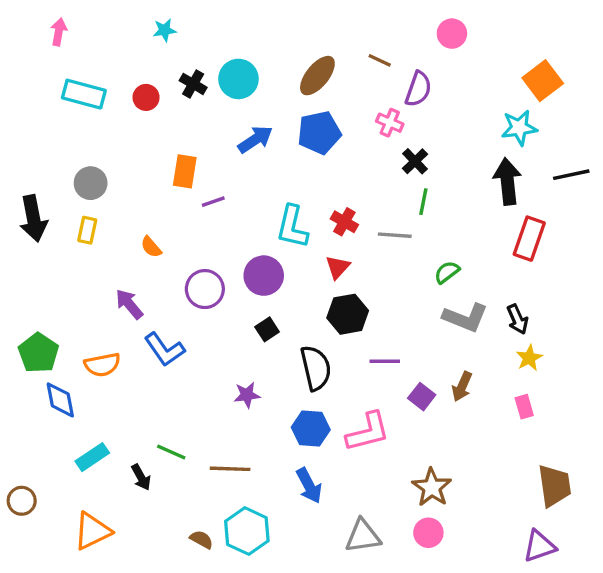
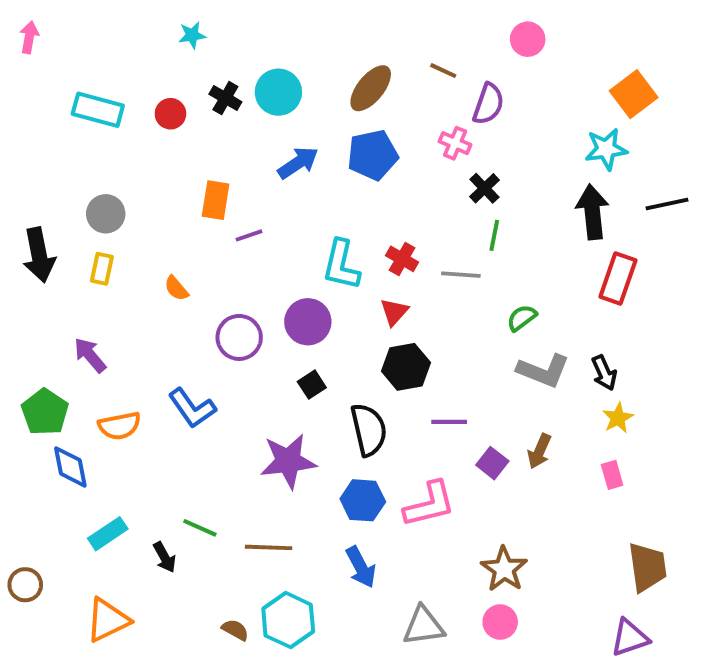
pink arrow: (59, 32) -> (29, 37), moved
purple arrow: (129, 304) -> (90, 355), moved
purple star: (247, 395) -> (288, 461), size x1.8

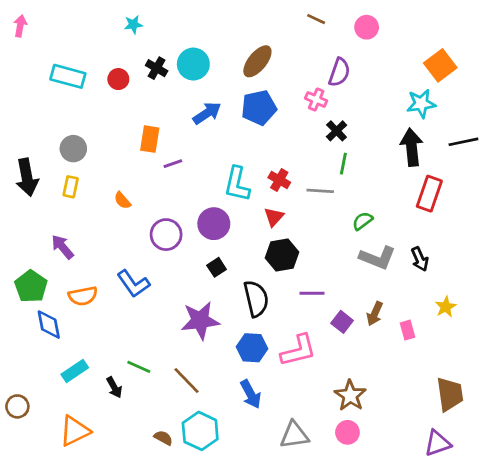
brown line: (443, 71) -> (316, 19), moved
yellow star: (618, 418) -> (446, 307), moved
pink rectangle: (612, 475) -> (407, 330), moved
brown line: (269, 547) -> (187, 380), turned 44

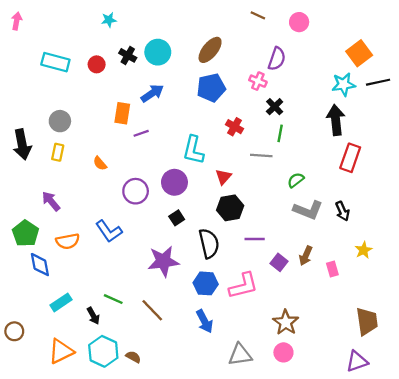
blue arrow: (207, 113) -> (152, 93), moved
black line: (463, 142) -> (378, 82), moved
red cross: (279, 180) -> (235, 127), moved
cyan hexagon: (200, 431) -> (103, 351), moved

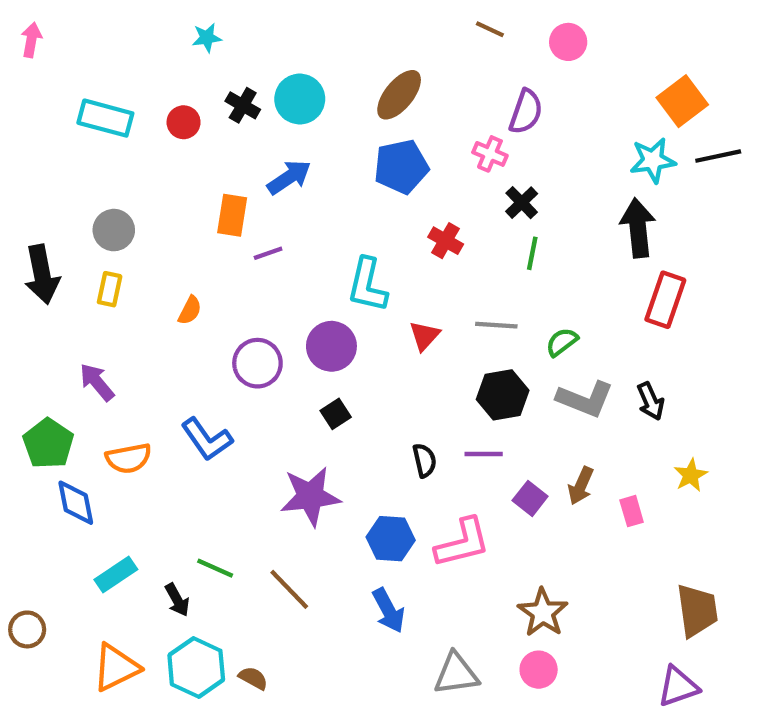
gray line: (261, 156) -> (496, 325), moved
orange semicircle: (100, 163) -> (190, 310), turned -112
black hexagon: (230, 208) -> (503, 395), moved
black semicircle: (209, 243) -> (424, 460), moved, size x0.6

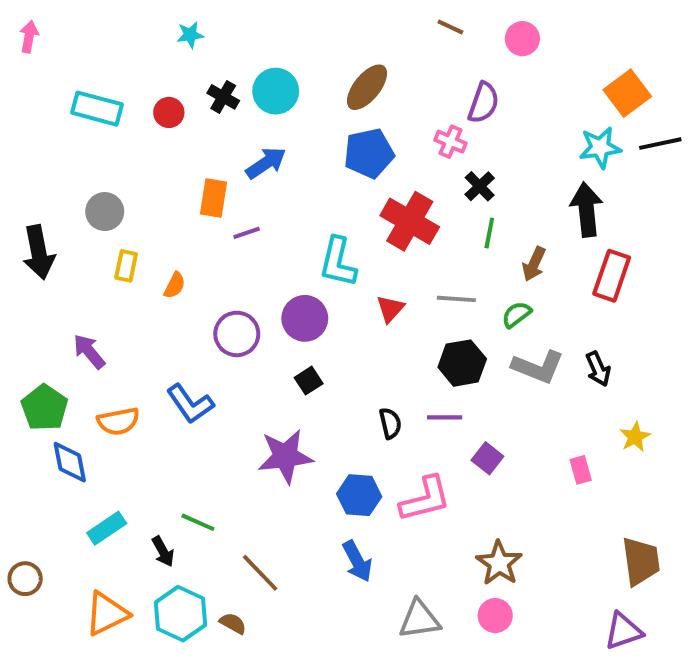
red cross: (446, 241) -> (410, 221), size x1.8
yellow rectangle: (110, 289) -> (126, 266), moved
brown arrow: (581, 486) -> (534, 264), moved
brown line: (289, 589) -> (260, 573), moved

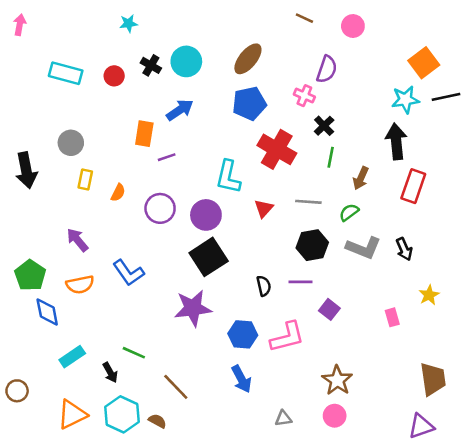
purple circle: (237, 334) -> (160, 208), moved
purple arrow: (89, 351) -> (77, 240), moved
black square: (309, 381) -> (209, 257), size x2.0
gray triangle: (419, 619) -> (283, 418), size x0.6

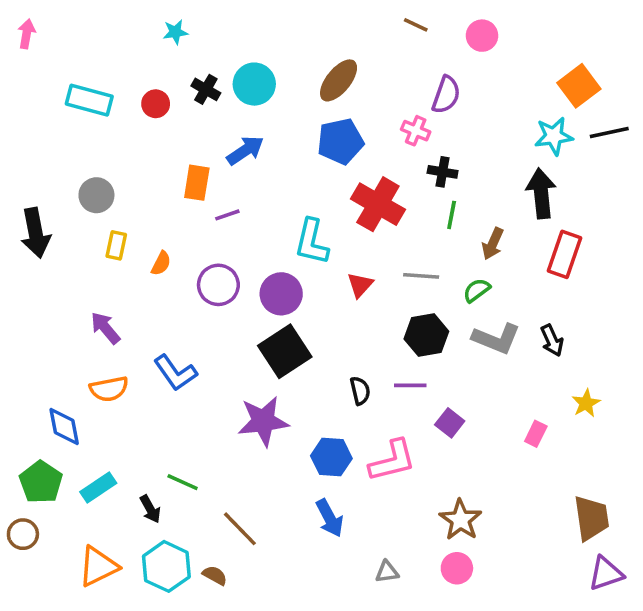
black cross: (324, 126) -> (443, 172), turned -36
green pentagon: (30, 275) -> (41, 482), moved
pink rectangle: (392, 317) -> (536, 434), turned 42
purple triangle: (421, 426) -> (606, 574), moved

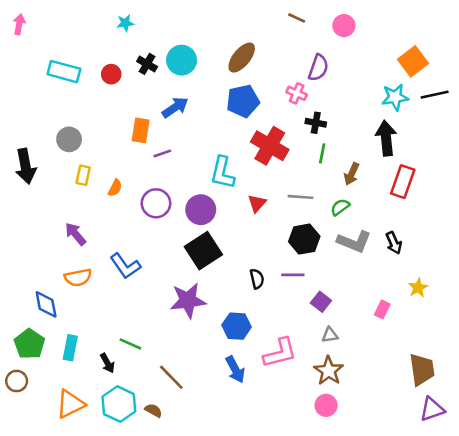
pink L-shape: (392, 461) -> (280, 353), moved
cyan rectangle: (98, 488) -> (70, 348), turned -45
gray triangle: (387, 572) -> (330, 335), moved

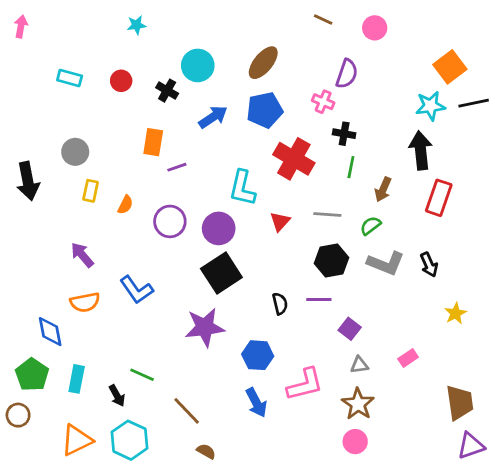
black cross: (147, 64) -> (167, 91), moved
cyan rectangle: (64, 72) -> (70, 78), size x0.7
blue arrow: (175, 107) -> (213, 117), moved
pink rectangle: (382, 309) -> (408, 358), moved, turned 30
brown semicircle: (153, 410) -> (206, 451), moved

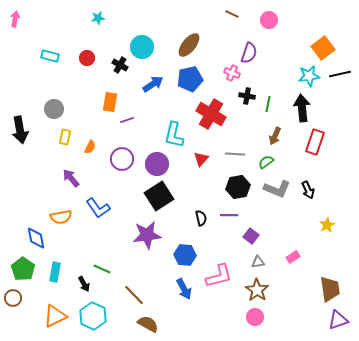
green line: (351, 167) -> (268, 104), moved
purple arrow: (82, 255) -> (71, 178), moved
brown semicircle: (206, 451) -> (148, 324), size x1.5

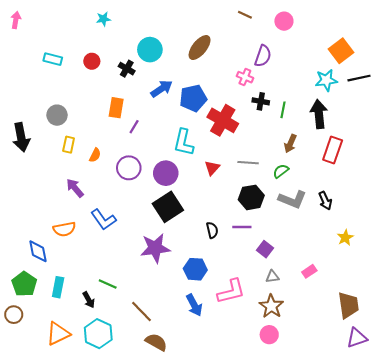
blue pentagon: (190, 79) -> (193, 98), moved
purple line: (127, 120) -> (134, 127), turned -40

